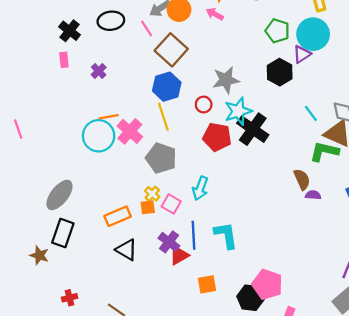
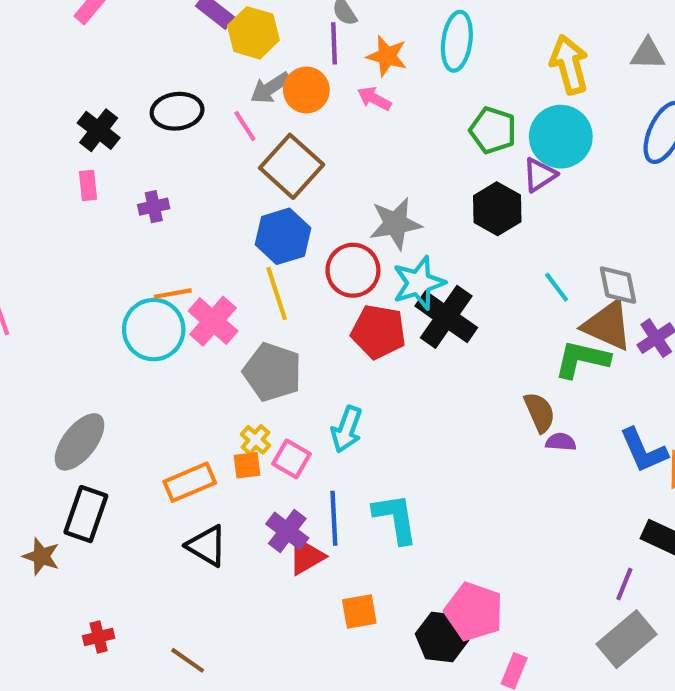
purple cross: (99, 71) -> (154, 207), turned 32
red circle: (204, 105) -> (353, 270), size x1.6

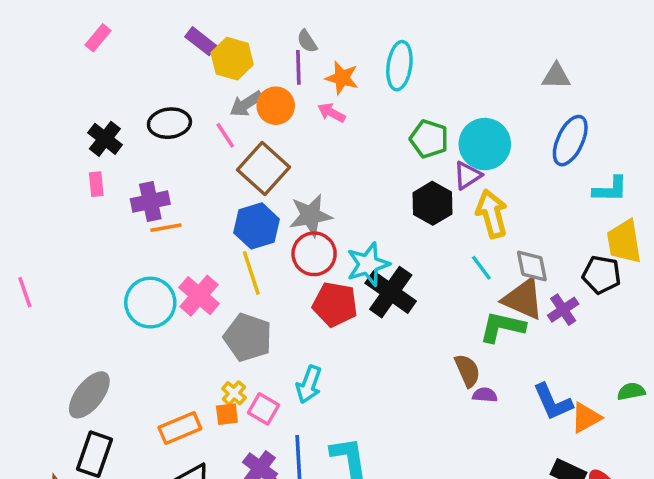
yellow arrow: (569, 65) -> (492, 214), moved
purple cross: (154, 207) -> (150, 202), size x1.5
gray star: (395, 224) -> (311, 215), moved
orange line: (173, 294) -> (166, 228), moved

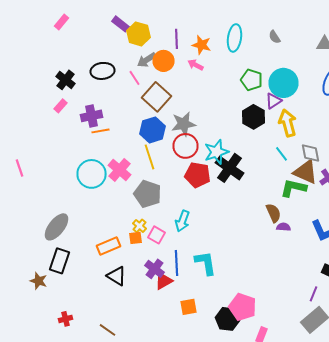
gray semicircle: (307, 41) -> (274, 37), moved
pink rectangle: (96, 184) -> (60, 106), turned 48

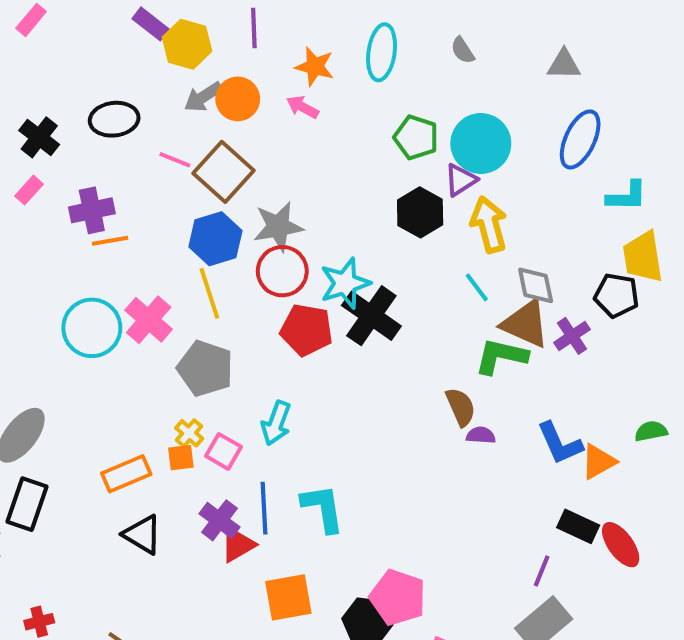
purple line: (176, 39) -> (254, 28), moved
pink line: (134, 78) -> (175, 160), moved, turned -35
orange square: (188, 307) -> (288, 597), size x1.4

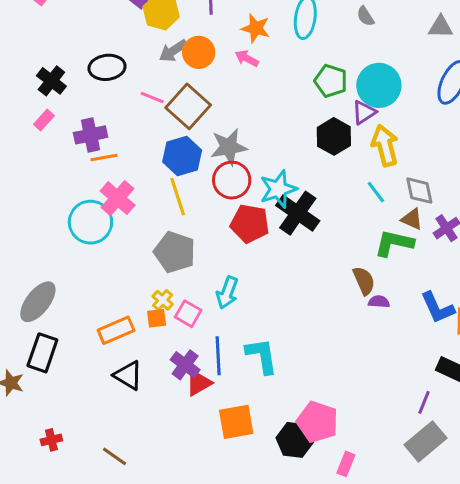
pink cross: (149, 320) -> (118, 198), moved
brown triangle: (525, 324) -> (412, 219), size x0.6

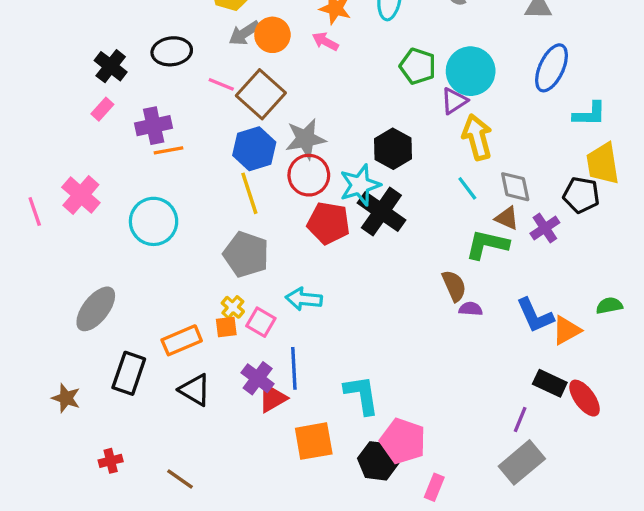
black hexagon: (334, 136) -> (393, 149), moved
pink cross: (118, 198) -> (81, 195), moved
cyan arrow: (227, 293) -> (304, 299), turned 76
black rectangle: (42, 353) -> (129, 373), moved
cyan L-shape: (262, 356) -> (362, 395), moved

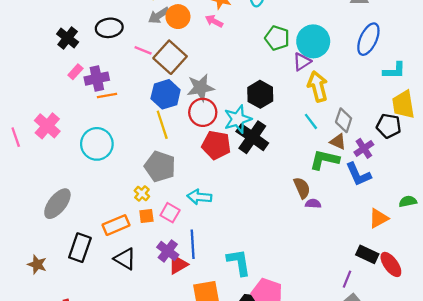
pink rectangle: (102, 109) -> (75, 72), moved
gray diamond: (515, 187) -> (344, 120), turned 30
yellow cross: (233, 307) -> (142, 193), moved
blue L-shape: (535, 316) -> (358, 174), moved

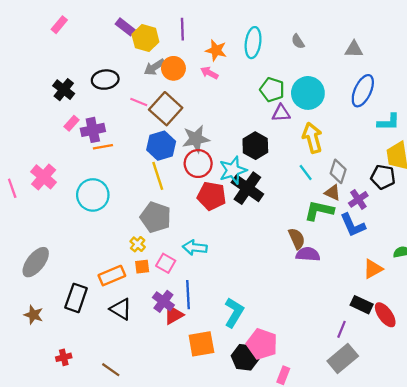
purple triangle: (302, 62) -> (281, 113), moved, turned 30
gray ellipse: (57, 204) -> (36, 262), moved
purple semicircle: (313, 204) -> (308, 254), size x1.5
cyan L-shape: (239, 262) -> (234, 313), turned 40

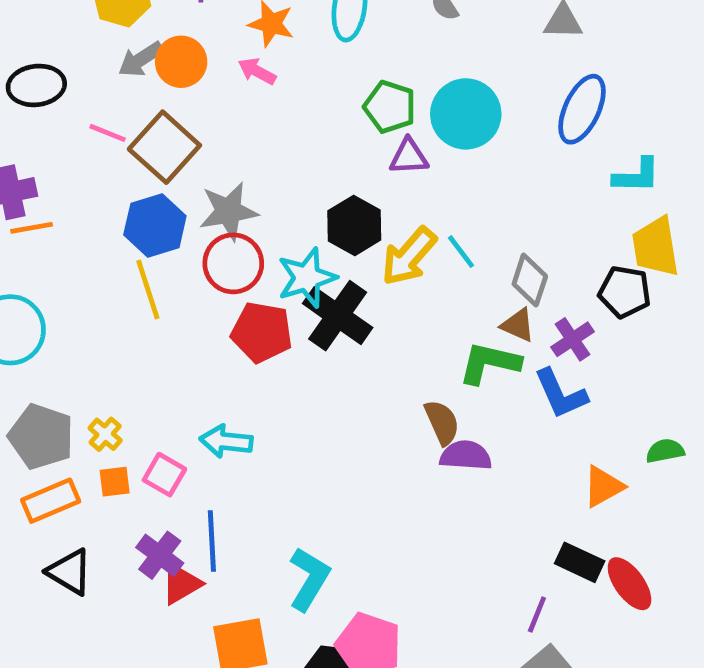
yellow arrow: (312, 138) -> (409, 256), moved, turned -124
cyan line: (306, 173) -> (461, 252), moved
gray pentagon: (156, 217) -> (41, 437), moved

